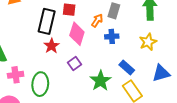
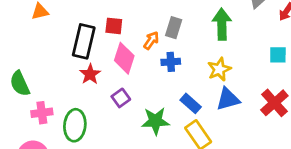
blue triangle: (161, 73) -> (228, 99), moved
green star: (100, 81) -> (155, 121), turned 30

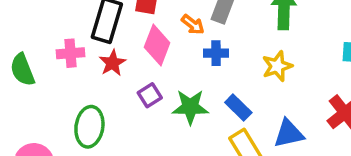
orange arrow: (151, 40) -> (193, 24), turned 90
blue triangle: (228, 99) -> (289, 134), moved
pink cross: (42, 113) -> (70, 53), moved
green star: (155, 121) -> (190, 107), moved

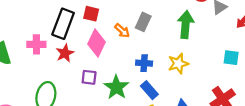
blue cross: (216, 53) -> (144, 63), moved
purple square: (150, 95) -> (89, 77), turned 35
green star: (190, 107) -> (116, 87), turned 30

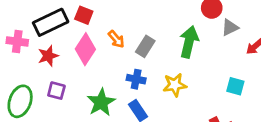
gray rectangle: (143, 22) -> (145, 46), moved
black rectangle: (63, 24) -> (51, 22), turned 36
purple square: (89, 77) -> (56, 91), moved

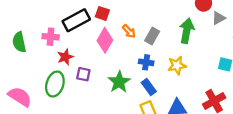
red star: (48, 56) -> (65, 57), moved

